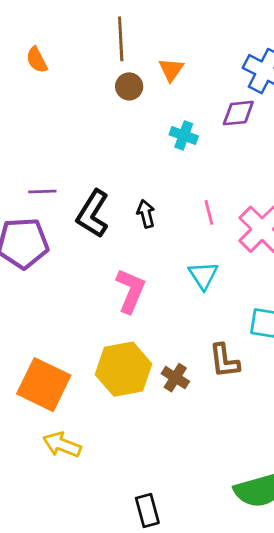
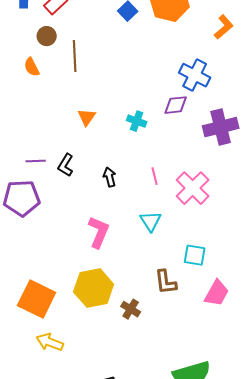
brown line: (121, 39) -> (75, 56), moved
orange triangle: (171, 70) -> (87, 117), moved
brown circle: (129, 86) -> (47, 36), moved
black L-shape: (93, 214) -> (66, 165), moved, size x0.7
brown cross: (175, 378) -> (131, 309), moved

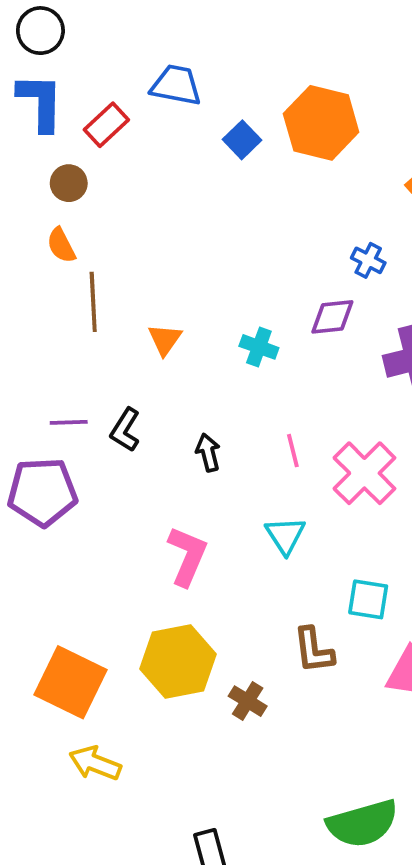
brown circle: (47, 36) -> (69, 183), moved
brown line: (75, 56) -> (93, 302), moved
blue cross: (195, 75) -> (368, 260), size x0.6

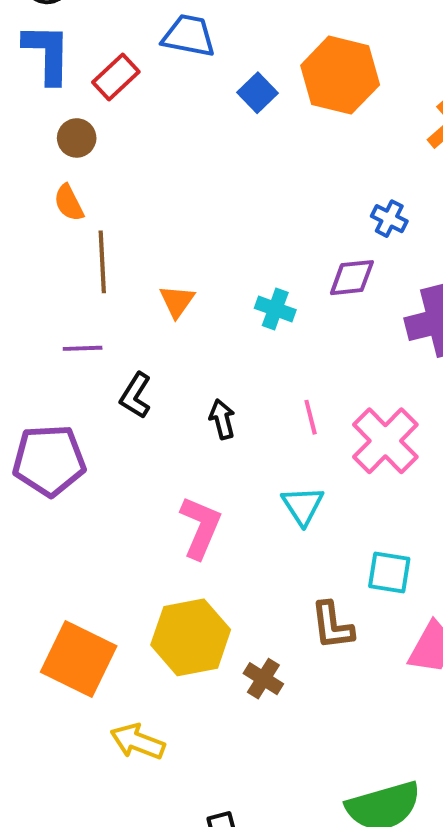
purple line: (69, 422) -> (83, 348), moved
yellow arrow: (95, 763) -> (138, 742), moved

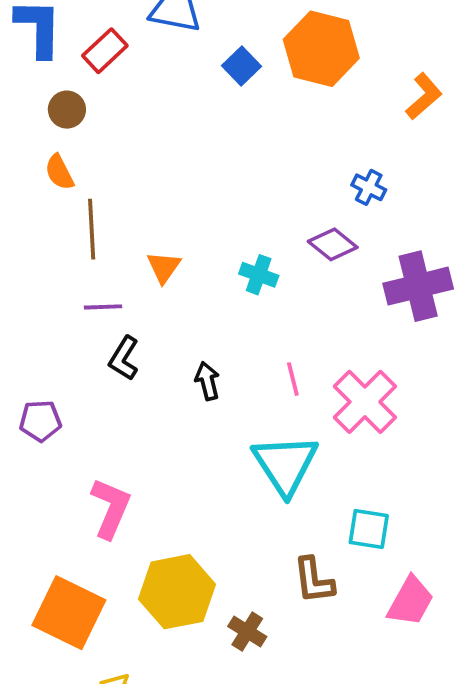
purple diamond: (352, 278) -> (333, 244), turned 45
purple line: (83, 348) -> (103, 307), moved
purple pentagon: (49, 460) -> (40, 421), size x0.6
cyan triangle: (303, 506) -> (285, 465), size x1.6
pink L-shape: (201, 527) -> (111, 508), moved

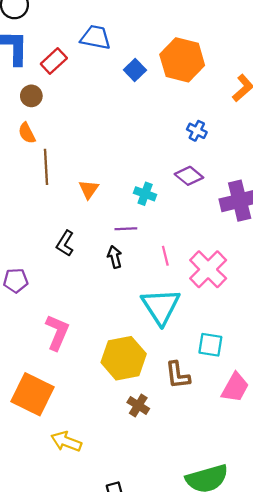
blue cross: (369, 187) -> (197, 131), moved
purple line: (103, 307) -> (126, 229), moved
yellow hexagon: (177, 592) -> (124, 358), moved

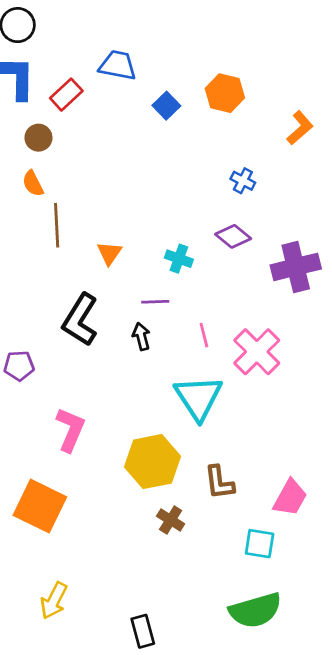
orange hexagon: (182, 60) -> (225, 93), size x0.7
black L-shape: (65, 243) -> (80, 320), size x1.6
cyan square: (210, 345) -> (260, 544), moved
yellow arrow: (66, 442) -> (54, 601), moved, turned -84

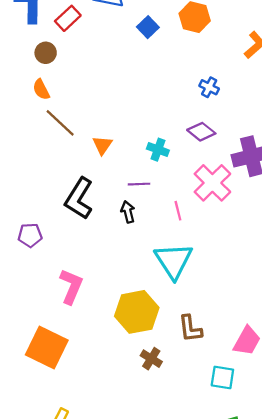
brown line: (57, 225) -> (60, 123), turned -44
pink cross: (257, 352) -> (212, 183), moved

